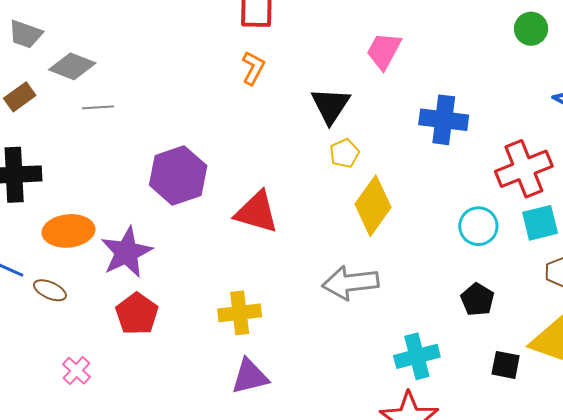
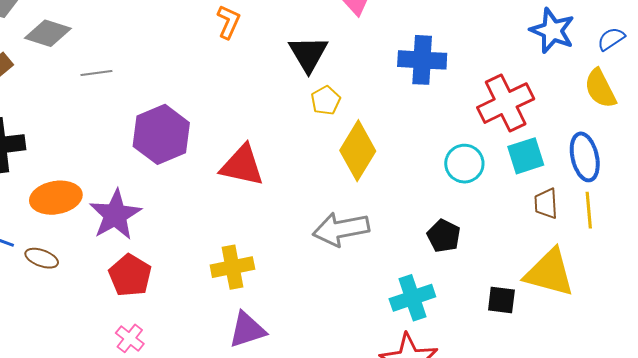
gray line: (98, 107) -> (96, 73), moved
black pentagon: (477, 299) -> (444, 236), moved
pink cross: (76, 371) -> (130, 338), moved

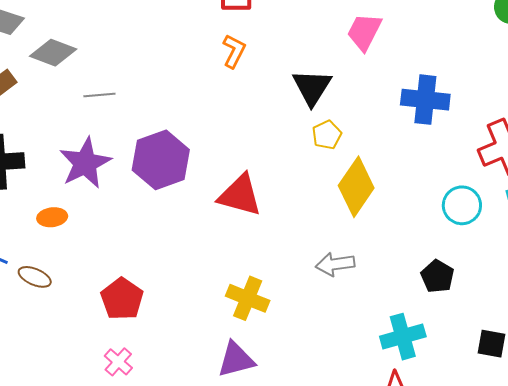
orange ellipse: (56, 198) -> (52, 217), size x0.6
purple star: (115, 215) -> (85, 163), moved
gray arrow: (341, 229) -> (335, 264), size x0.7
yellow cross: (232, 267) -> (248, 298), moved, turned 30

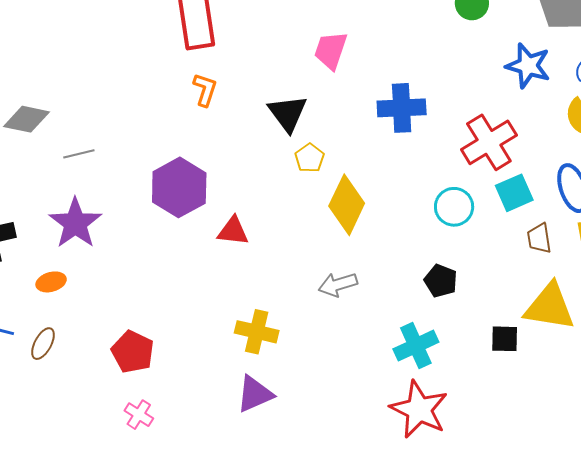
purple hexagon: (161, 160) -> (179, 187), moved
red triangle: (240, 195) -> (233, 231), size x0.7
brown ellipse: (35, 277) -> (43, 344), turned -76

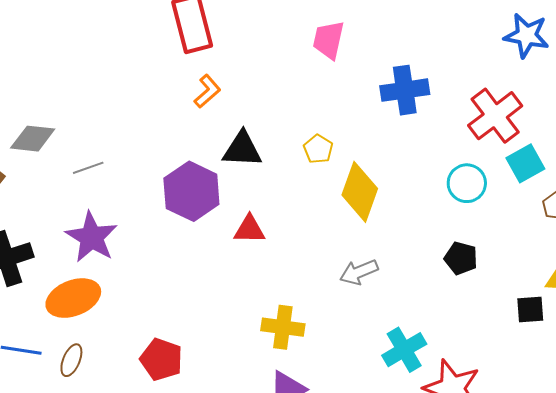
orange L-shape: (205, 90) -> (207, 91), turned 36
black triangle: (288, 113) -> (242, 149), moved, turned -45
orange ellipse: (51, 282) -> (73, 298), size x1.8
cyan cross: (416, 346) -> (404, 350), moved

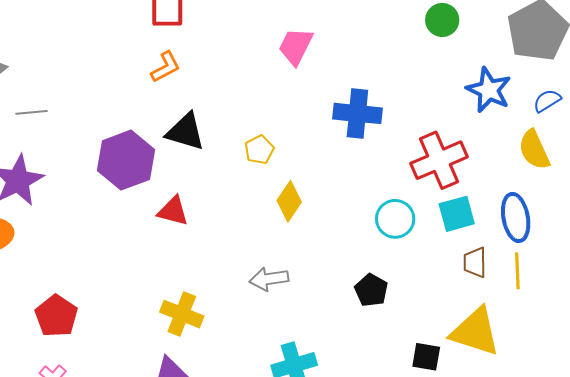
yellow diamond: (360, 192) -> (289, 201), size x0.7

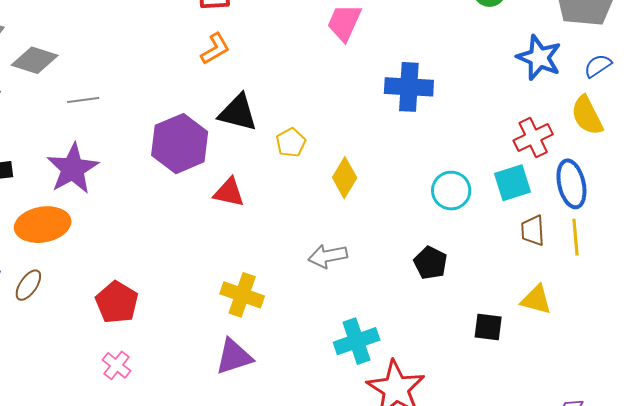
yellow pentagon: (259, 150) -> (291, 143), moved
red cross: (439, 160) -> (533, 137), moved, size x0.7
yellow triangle: (475, 332) -> (536, 300), size x0.6

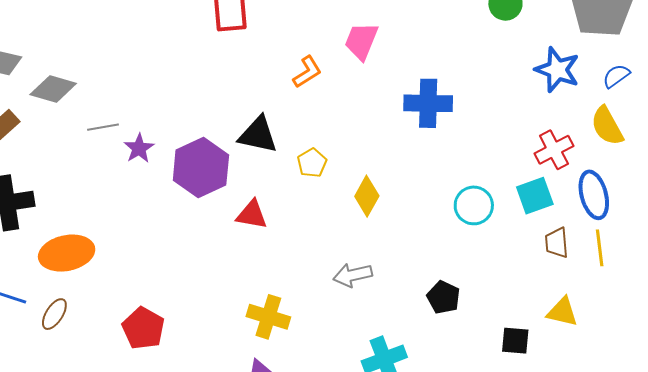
orange L-shape: (215, 49) -> (307, 72), moved
purple star: (73, 169) -> (139, 148), moved, size x0.6
black pentagon: (430, 263) -> (443, 297), moved

